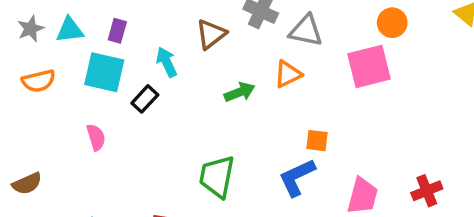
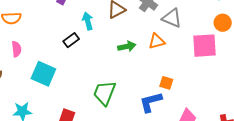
cyan square: (104, 72) -> (43, 74), moved
pink semicircle: (96, 137) -> (16, 49), moved

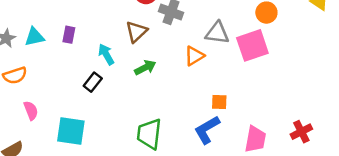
gray triangle: (172, 18) -> (217, 33), moved
green arrow: (127, 46) -> (145, 68), moved

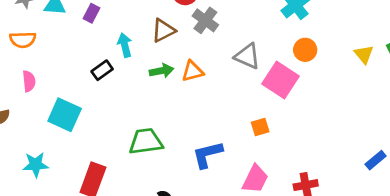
pink square: (252, 45) -> (280, 80), turned 36
orange triangle: (194, 56) -> (193, 71), moved
orange square: (219, 102) -> (260, 127), moved, turned -35
green trapezoid: (149, 134) -> (146, 141), turned 60

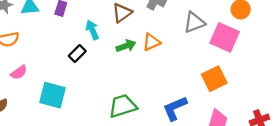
gray triangle: (247, 56) -> (194, 22), turned -35
pink semicircle: (29, 81) -> (19, 72), turned 70
orange square: (260, 127) -> (214, 79), size x1.6

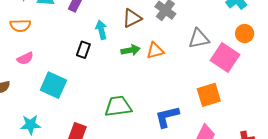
black rectangle: (77, 54) -> (83, 50), turned -35

